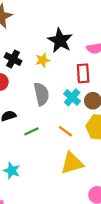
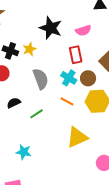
yellow star: (43, 60) -> (29, 49), moved
orange line: (65, 131) -> (67, 101), moved

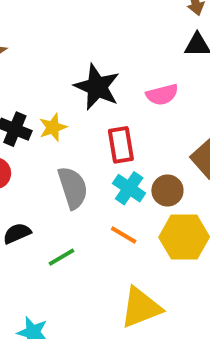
red rectangle: (76, 55) -> (121, 145), moved

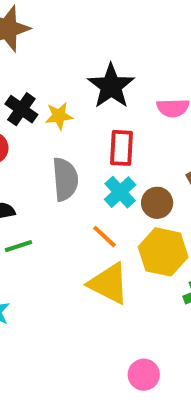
green line: (62, 257) -> (19, 246), moved
yellow triangle: (141, 308) -> (109, 284), moved, turned 36

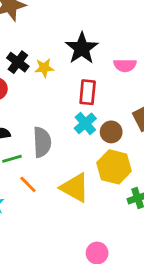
gray semicircle: (65, 179) -> (42, 142), moved
orange line: (104, 237) -> (28, 184), moved

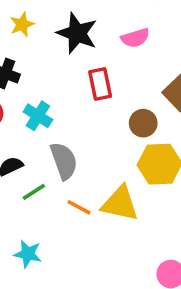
yellow star: (44, 68) -> (22, 24), moved
cyan cross: (85, 123) -> (38, 116), moved
orange line: (28, 184) -> (79, 207), moved

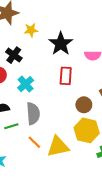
yellow triangle: (120, 204) -> (58, 147), turned -40

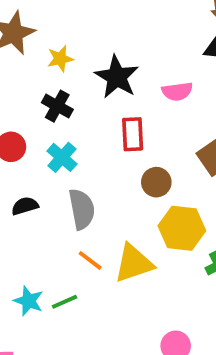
black cross: (14, 55) -> (57, 106), moved
brown circle: (84, 105) -> (156, 182), moved
green line: (11, 126) -> (65, 302), moved

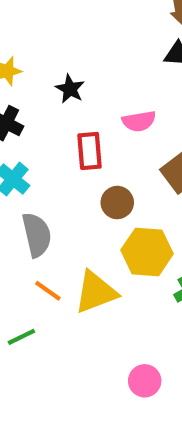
black star: (117, 77) -> (70, 89), size x0.6
pink semicircle: (177, 91) -> (139, 121), moved

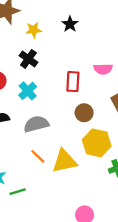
black star: (70, 89) -> (70, 24), moved
gray semicircle: (37, 235) -> (36, 124), turned -100
green line: (21, 337) -> (18, 192), moved

